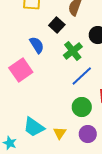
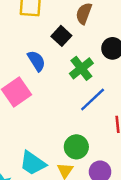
green circle: (82, 107) -> (76, 147), moved

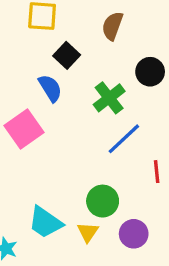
black square: (61, 36) -> (67, 55), moved

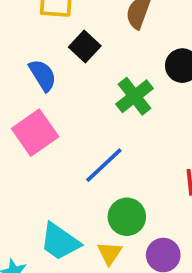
blue semicircle: (50, 88) -> (43, 75), moved
blue line: (124, 139) -> (104, 165), moved

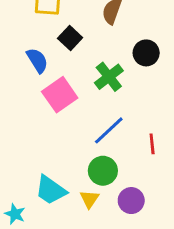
pink square: (35, 133) -> (60, 95), moved
blue line: (104, 165) -> (109, 130), moved

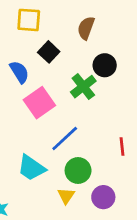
black circle: (146, 53) -> (105, 65), moved
blue line: (109, 130) -> (65, 139), moved
cyan trapezoid: (51, 190) -> (31, 168), moved

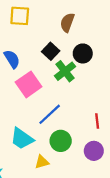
black square: (49, 52) -> (51, 51), moved
yellow triangle: (66, 196) -> (42, 162), moved, turned 40
purple circle: (103, 197) -> (94, 151), moved

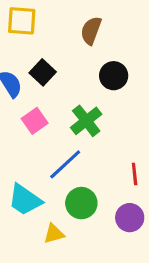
black square: (51, 51) -> (43, 72), moved
green cross: (65, 71) -> (86, 121), moved
pink square: (29, 84) -> (35, 121), size x0.7

